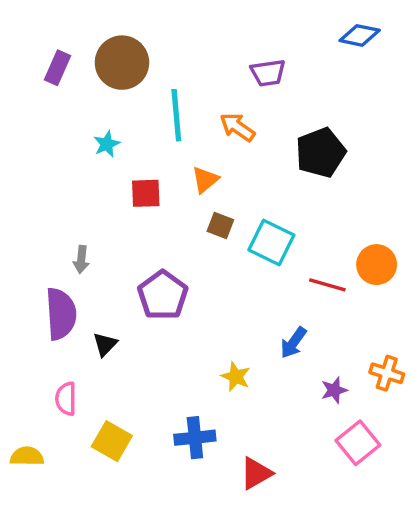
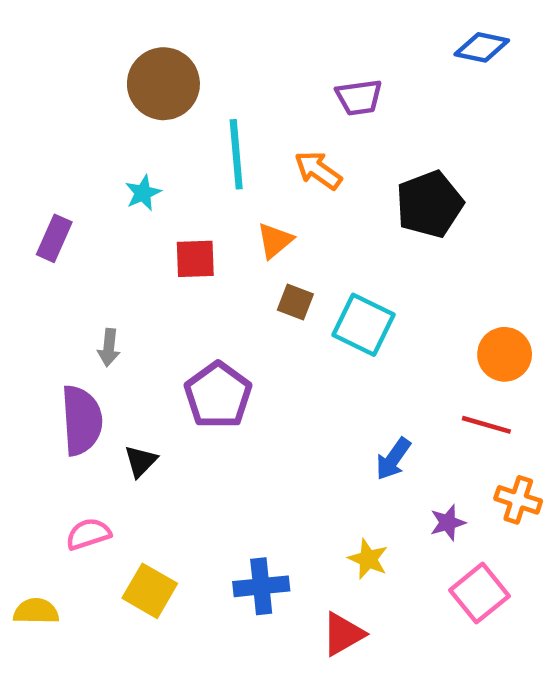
purple rectangle: (57, 68) -> (54, 238), moved
red line: (327, 285) -> (486, 425), moved
yellow star: (236, 377) -> (368, 559), moved
pink semicircle: (66, 399) -> (88, 534), turned 72

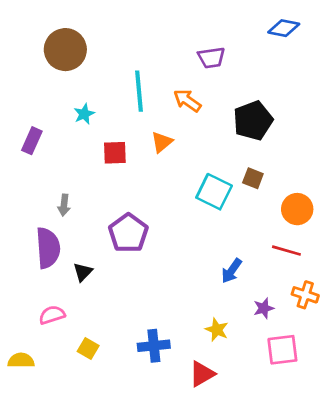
brown circle: (163, 84) -> (65, 50), moved
brown square: (295, 302) -> (253, 178), moved
yellow square: (150, 591) -> (88, 348), size x0.7
pink square: (480, 593) -> (282, 350), turned 32

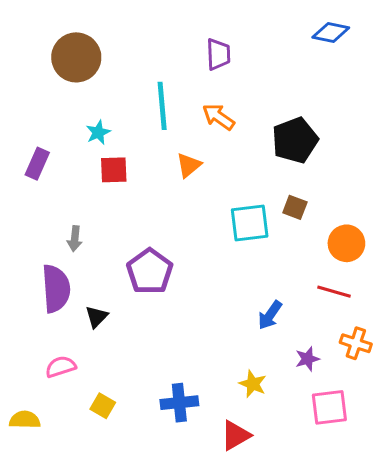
purple trapezoid: (211, 58) -> (218, 54), moved, turned -84
red square: (115, 153) -> (114, 170), moved
cyan square: (214, 192) -> (250, 223), turned -33

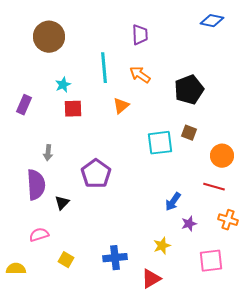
purple star: (307, 359) -> (189, 224), moved
yellow star: (253, 384) -> (162, 246), turned 30

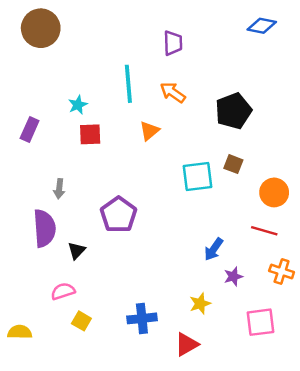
brown circle: (49, 37) -> (41, 28), moved
pink semicircle: (39, 235) -> (63, 291), moved

